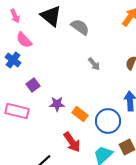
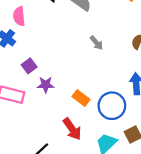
pink semicircle: (24, 40) -> (19, 16), turned 36
purple star: (57, 104) -> (46, 85), moved

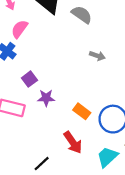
pink semicircle: (19, 16) -> (19, 29), turned 42
gray arrow: (96, 43) -> (97, 56), turned -32

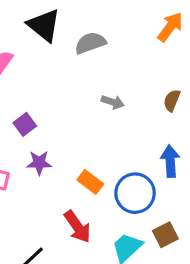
gray semicircle: (82, 15) -> (90, 43), turned -55
purple square: (29, 79) -> (25, 124), moved

